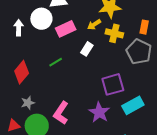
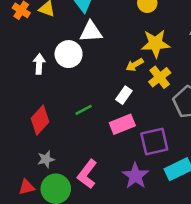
pink rectangle: (66, 29) -> (122, 124), moved
yellow cross: (114, 33) -> (160, 77), turned 36

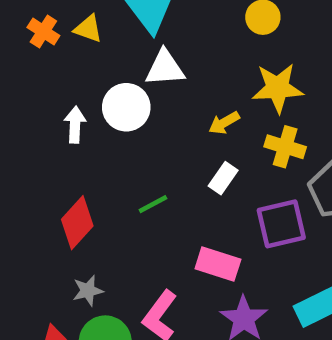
yellow arrow: (135, 65) -> (224, 123), moved
yellow cross: (160, 77) -> (285, 147), turned -35
pink rectangle: (122, 124) -> (218, 264), moved, turned 40
purple square: (154, 142) -> (281, 224), moved

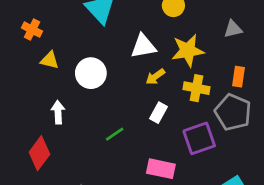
yellow triangle: (88, 29) -> (50, 60), moved
white triangle: (165, 68) -> (143, 46), moved
white arrow: (75, 125) -> (58, 112), moved
red diamond: (77, 223) -> (39, 153), moved

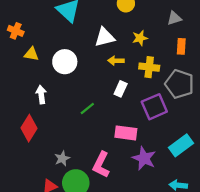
yellow star: (188, 51) -> (140, 38), size x0.6
yellow arrow: (155, 77) -> (116, 61), turned 42
orange rectangle: (239, 77) -> (181, 46), moved

